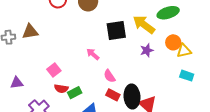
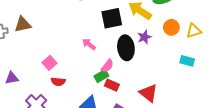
yellow triangle: (184, 51) -> (194, 31), moved
pink semicircle: (109, 76) -> (107, 66), turned -104
green rectangle: (75, 93) -> (101, 76), moved
black ellipse: (132, 97) -> (126, 48), moved

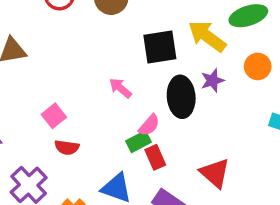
red rectangle: (112, 85) -> (155, 157), turned 40

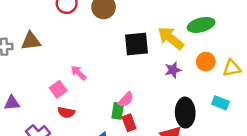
pink arrow: (120, 88) -> (78, 73), moved
black ellipse: (181, 97) -> (185, 113), moved
green rectangle: (138, 142) -> (118, 111), turned -56

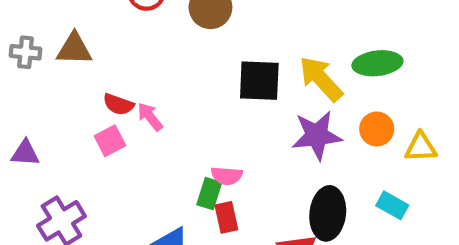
purple star: (173, 70) -> (317, 135), size x1.6
pink semicircle: (126, 100) -> (227, 176), turned 42
red semicircle: (66, 112) -> (118, 104), moved

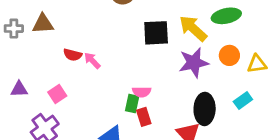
pink square: (110, 141) -> (57, 94), moved
cyan rectangle: (392, 205) -> (243, 101), turned -60

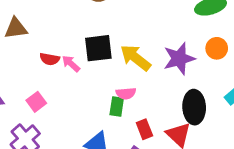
yellow arrow: (193, 28) -> (135, 58), moved
black square: (156, 33) -> (98, 48), moved
red rectangle: (144, 117) -> (144, 129), moved

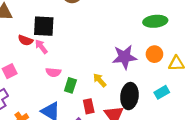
black square: (98, 48) -> (44, 26), moved
yellow arrow: (135, 58) -> (100, 80), moved, size x0.6
pink semicircle: (126, 93) -> (53, 72), moved

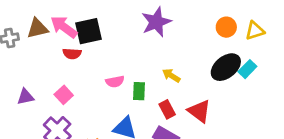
pink arrow: (41, 47) -> (64, 27), moved, size x1.5
purple star: (124, 57) -> (156, 22), moved
black ellipse: (129, 96) -> (226, 67), moved, turned 60

